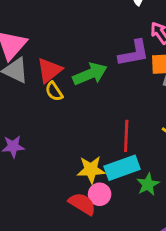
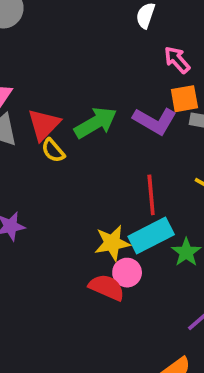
purple L-shape: (134, 53) -> (155, 121), moved, turned 48

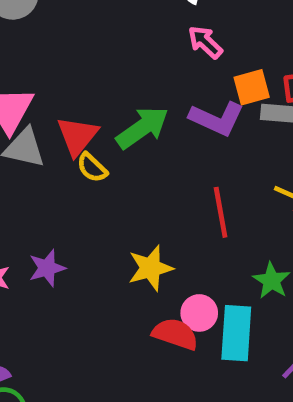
pink arrow: (177, 60) -> (205, 42), moved
cyan rectangle: (151, 236) -> (236, 333), moved, turned -54
yellow star: (112, 243) -> (150, 268), moved

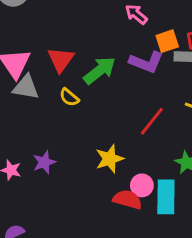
red triangle: (77, 136) -> (61, 60), moved
red line: (221, 212) -> (152, 121), turned 52

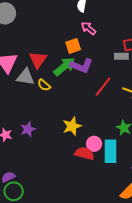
orange square: (167, 41) -> (73, 46), moved
purple L-shape: (146, 62) -> (81, 66), moved
gray triangle: (26, 87) -> (25, 77), moved
red line: (152, 121) -> (103, 87), moved

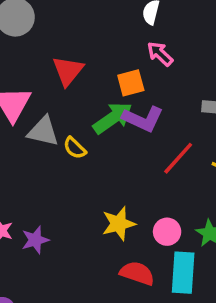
red triangle: (38, 60) -> (68, 71), moved
purple star: (28, 129) -> (35, 240), moved
pink circle: (94, 144) -> (167, 232), moved

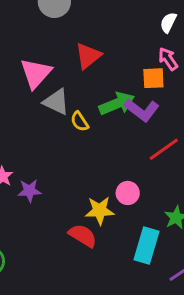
orange square: (131, 83) -> (153, 78), moved
yellow star: (119, 224) -> (100, 211), moved
pink circle: (167, 232) -> (128, 193), moved
red semicircle: (137, 273) -> (83, 236), moved

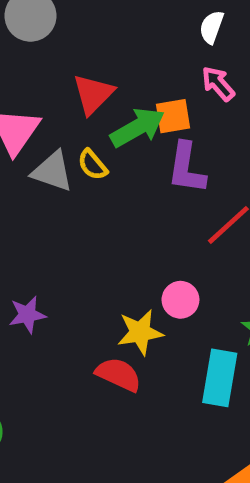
orange square: (153, 78) -> (173, 116), moved
green arrow: (117, 104) -> (138, 128), moved
purple L-shape: (142, 110) -> (187, 168), turned 68
yellow semicircle: (80, 121) -> (92, 165), moved

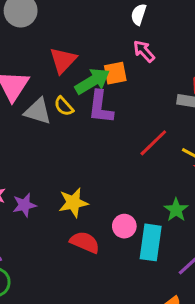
purple L-shape: (187, 168) -> (101, 107), moved
pink circle: (180, 300) -> (124, 226), moved
yellow star: (140, 332) -> (73, 203), moved

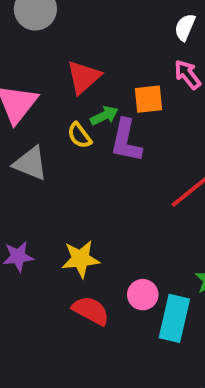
green arrow: (92, 81) -> (104, 116), moved, size x0.6
gray triangle: (38, 111) -> (30, 163), moved

